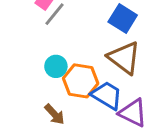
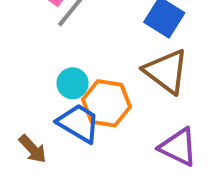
blue trapezoid: (107, 95) -> (79, 123), moved
brown arrow: (54, 114) -> (33, 149), moved

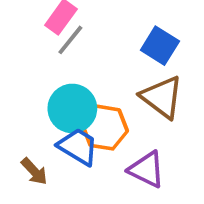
cyan circle: (73, 83) -> (72, 109), size x1.6
purple triangle: (178, 147) -> (147, 169), moved

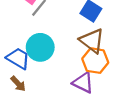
orange hexagon: (105, 128) -> (95, 61), moved
blue trapezoid: (78, 147) -> (18, 58), moved

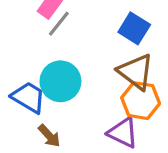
brown arrow: (18, 84) -> (49, 136), moved

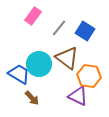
gray line: (59, 24) -> (59, 28), moved
brown triangle: (136, 72) -> (67, 58), moved

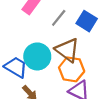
orange hexagon: (89, 76) -> (72, 69), moved

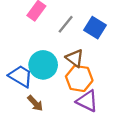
brown triangle: (67, 50) -> (75, 58), size x0.7

